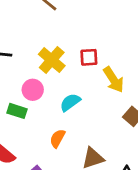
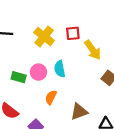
pink circle: (33, 90) -> (38, 72), moved
cyan semicircle: (70, 102) -> (60, 69), turned -63

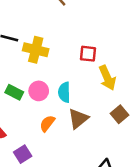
yellow cross: (44, 37) -> (36, 50), moved, turned -36
brown triangle: (79, 112) -> (78, 119), moved, turned -30

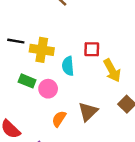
green rectangle: (14, 92) -> (27, 81), moved
cyan semicircle: (64, 92) -> (68, 66), moved

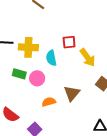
orange semicircle: (59, 119) -> (49, 102), turned 48

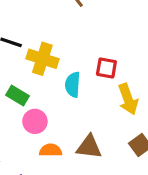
pink circle: (37, 78) -> (35, 121), moved
brown triangle: (72, 93) -> (89, 147), turned 42

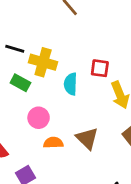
green rectangle: (17, 95) -> (20, 83), moved
brown triangle: (89, 147) -> (87, 138), turned 40

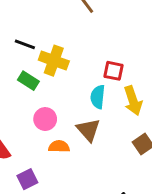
cyan semicircle: (71, 84) -> (98, 97), moved
brown triangle: (87, 138) -> (88, 130), moved

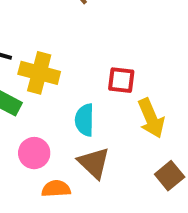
cyan semicircle: (98, 97) -> (85, 120), moved

